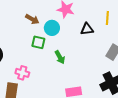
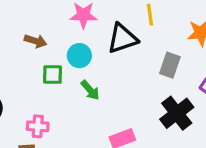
cyan circle: (52, 28) -> (79, 56), moved
black triangle: (87, 29) -> (122, 39), size x1.5

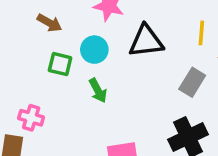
yellow line: (150, 15) -> (201, 33), moved

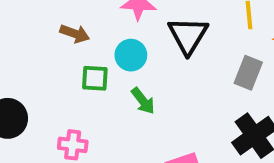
black triangle: (146, 41) -> (188, 35), turned -42

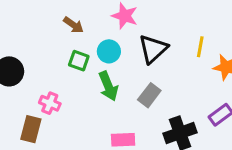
gray rectangle: (248, 73) -> (149, 95), moved
green arrow: (143, 101) -> (108, 86), size x1.4

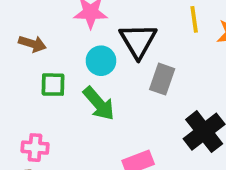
cyan circle: (109, 51) -> (101, 61), moved
gray rectangle: (149, 95) -> (162, 79), moved

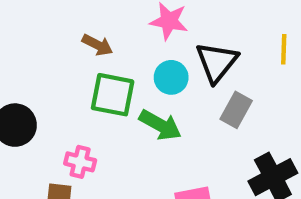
green square: (53, 85) -> (113, 95), size x1.5
green arrow: (99, 104) -> (160, 125), turned -30

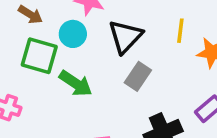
cyan circle: (171, 77) -> (73, 34), moved

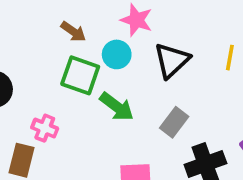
gray rectangle: (138, 76) -> (174, 122), moved

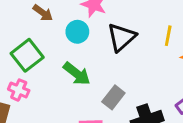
green square: (80, 75) -> (27, 55), moved, turned 32
gray rectangle: (174, 122) -> (113, 97), moved

